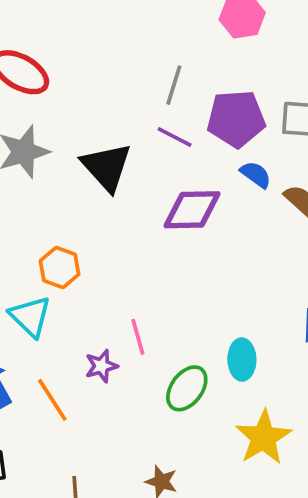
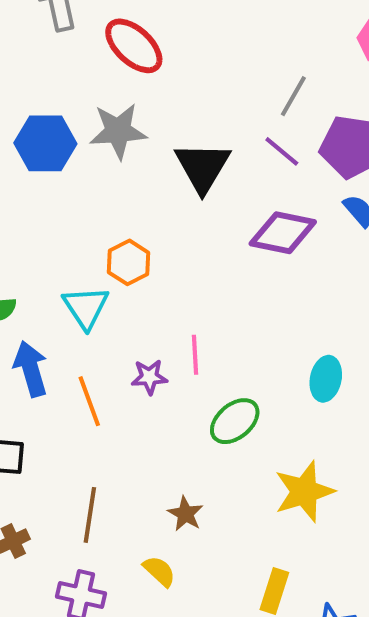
cyan ellipse: (242, 360) -> (326, 379), moved

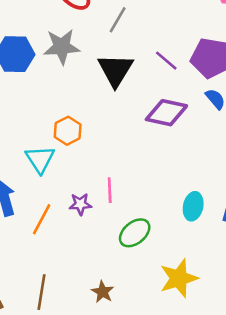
gray line: (293, 96) -> (118, 20), moved
orange line: (89, 401) -> (42, 219), turned 48

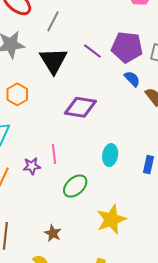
purple diamond: (166, 113) -> (80, 107), moved
orange hexagon: (68, 131) -> (17, 94), moved
cyan ellipse: (193, 206) -> (110, 155), moved

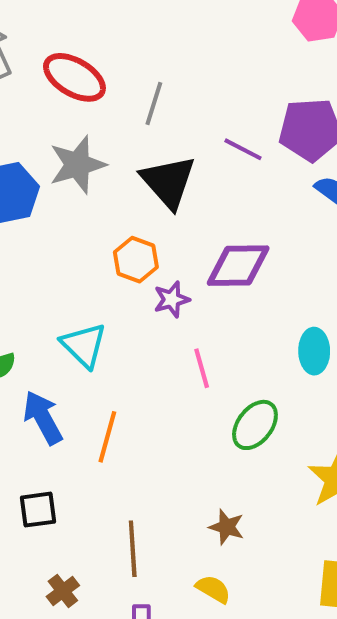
orange hexagon: (17, 94) -> (136, 260), moved
purple star: (32, 166) -> (172, 299), moved

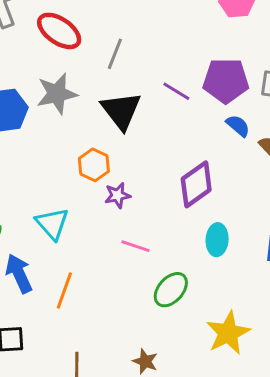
purple diamond: (238, 266) -> (196, 184), moved, turned -39
pink line: (202, 368) -> (135, 246), turned -60

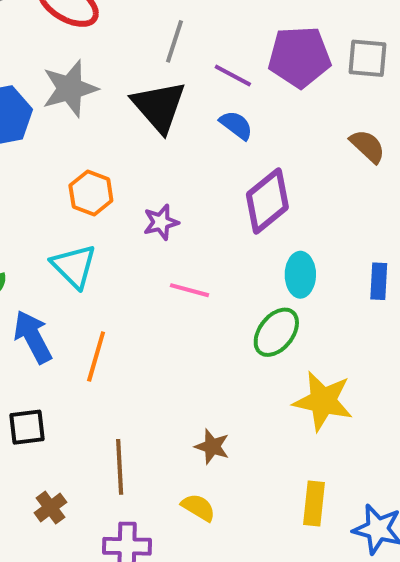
gray line: (115, 54) -> (175, 41), moved
blue semicircle: (238, 126) -> (236, 125), moved
orange hexagon: (94, 165) -> (91, 193), moved
green ellipse: (171, 290) -> (276, 332), moved
yellow star: (228, 333) -> (323, 401), turned -30

